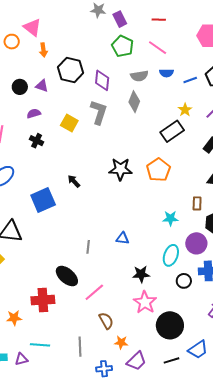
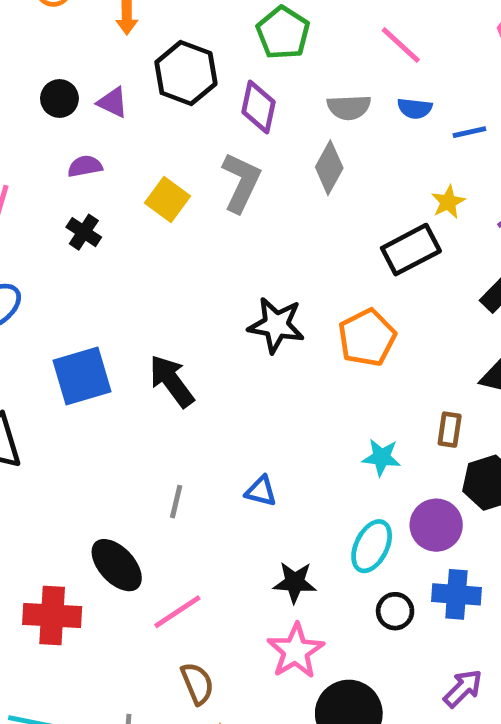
green pentagon: (123, 46) -> (283, 33), moved
black arrow: (74, 181) -> (172, 381), moved, size x1.6

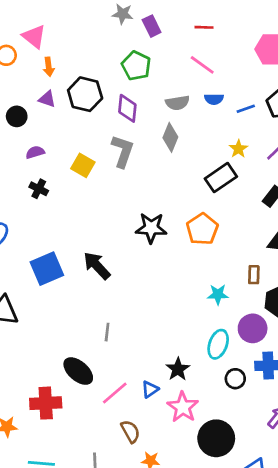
purple triangle: (113, 102) -> (47, 99), moved
blue triangle: (261, 491) -> (150, 389), moved, turned -42
black star: (295, 582) -> (178, 369), turned -30

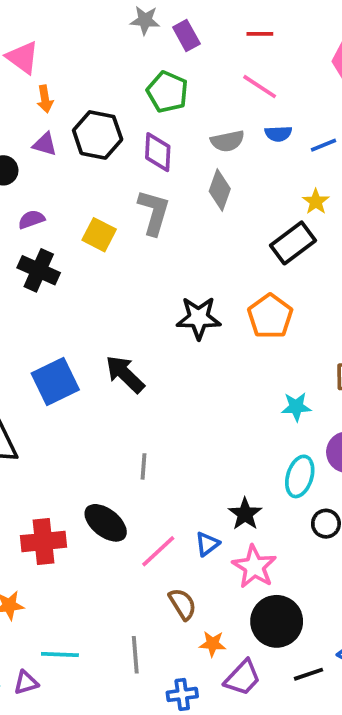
black cross: (39, 189) -> (39, 270), size x1.5
red cross: (46, 403) -> (43, 541), moved
black circle: (216, 438) -> (277, 621), moved

